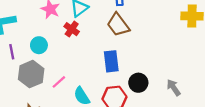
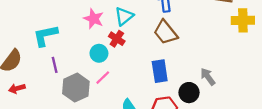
cyan circle: (39, 45) -> (99, 53), moved
pink line: (59, 82) -> (103, 78), moved
gray arrow: (174, 88) -> (208, 77), moved

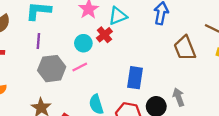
brown trapezoid: (165, 32) -> (185, 48), moved

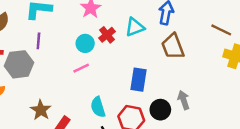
cyan triangle: (118, 16) -> (135, 27), moved
brown trapezoid: (185, 48) -> (173, 46), moved
gray hexagon: (52, 69) -> (19, 64), moved

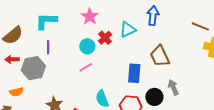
brown trapezoid: (173, 46) -> (160, 56), moved

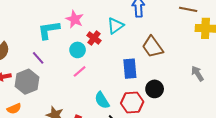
cyan L-shape: (46, 21) -> (49, 30), moved
purple line: (48, 47) -> (38, 58), turned -32
gray arrow: (173, 87) -> (197, 73), moved

